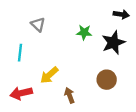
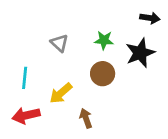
gray triangle: (38, 24) -> (59, 43), moved
cyan line: (20, 53) -> (25, 78), moved
brown circle: (107, 80) -> (103, 74), moved

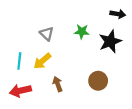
brown circle: (103, 74) -> (98, 81), moved
yellow arrow: (61, 93) -> (42, 61), moved
brown arrow: (86, 118) -> (58, 84), moved

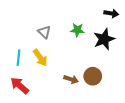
yellow arrow: (42, 61) -> (40, 58), turned -84
brown arrow: (58, 84) -> (71, 79), moved, turned 128
red arrow: (20, 91) -> (20, 85), turned 54

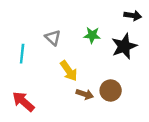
cyan line: (19, 58) -> (22, 54), moved
yellow arrow: (40, 58) -> (69, 71), moved

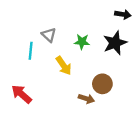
green star: (92, 35) -> (82, 42), moved
cyan line: (22, 54) -> (31, 51), moved
brown arrow: (85, 94) -> (86, 99), moved

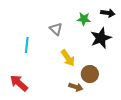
gray triangle: (49, 35) -> (56, 29), moved
green star: (82, 42) -> (84, 19), moved
yellow arrow: (64, 66) -> (68, 58), moved

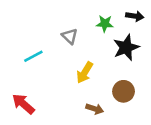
cyan line: (27, 45) -> (33, 56), turned 56
yellow arrow: (68, 58) -> (85, 73), turned 66
brown circle: (90, 74) -> (124, 91), moved

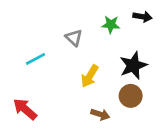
black star: (126, 47) -> (133, 66), moved

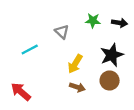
black arrow: (143, 17) -> (120, 23), moved
brown arrow: (100, 114) -> (77, 87), moved

